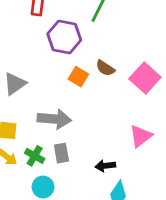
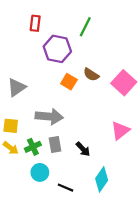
green cross: (35, 156) -> (33, 147), turned 35
black arrow: (105, 166) -> (83, 149), moved, turned -126

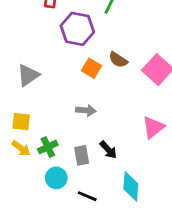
gray arrow: (49, 117) -> (86, 110), moved, size x0.6
gray rectangle: (55, 144) -> (82, 155), moved
cyan diamond: (102, 179) -> (131, 186), turned -30

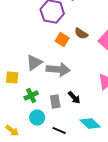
gray triangle: (28, 75) -> (34, 63), moved
gray arrow: (86, 110) -> (58, 70), size x1.6
yellow arrow: (21, 148) -> (12, 131), moved
cyan diamond: (131, 186) -> (90, 124), turned -50

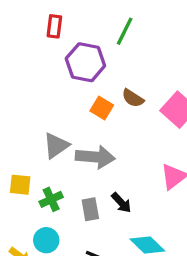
yellow square: (12, 78) -> (20, 185), moved
cyan circle: (37, 118) -> (46, 240), moved

